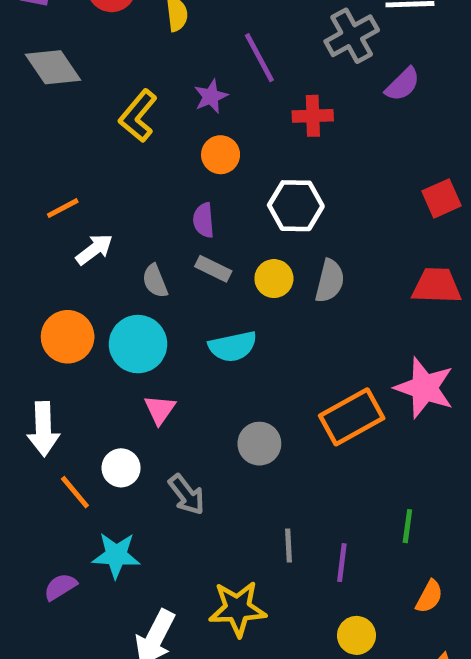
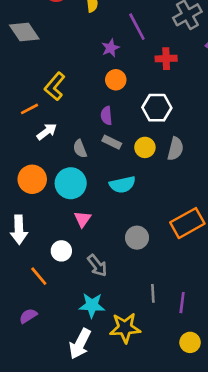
yellow L-shape: (138, 116) -> (55, 86), moved
orange line: (75, 492) -> (39, 276), moved
cyan star: (116, 555) -> (92, 305), moved

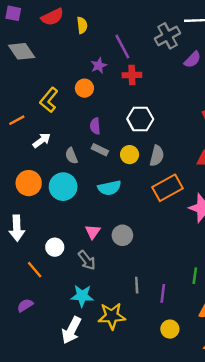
red cross: (166, 59) -> (132, 75), moved
orange circle: (116, 80) -> (84, 88), moved
orange line: (30, 109) -> (17, 120), moved
pink triangle: (83, 219) -> (93, 232), moved
orange rectangle: (187, 223) -> (168, 188), moved

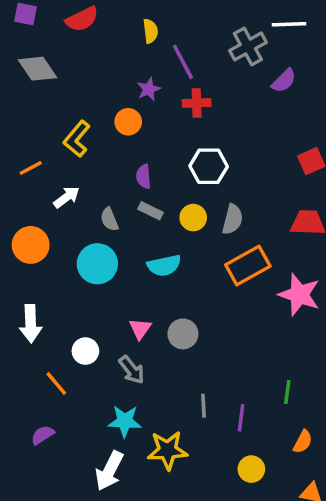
yellow semicircle: (82, 25) -> (150, 31), moved
orange circle: (29, 183) -> (31, 245), moved

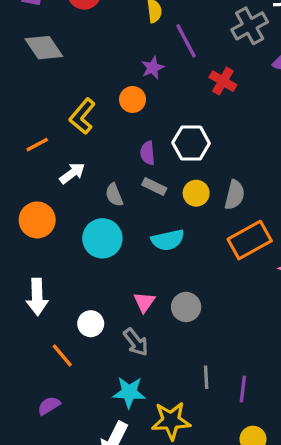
red cross: (197, 103) -> (223, 81), moved, turned 32
white hexagon: (209, 166) -> (191, 143), moved

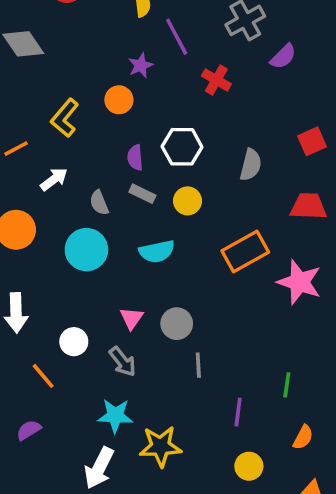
gray semicircle: (235, 195) -> (251, 165), moved
gray line: (206, 377) -> (198, 365), moved

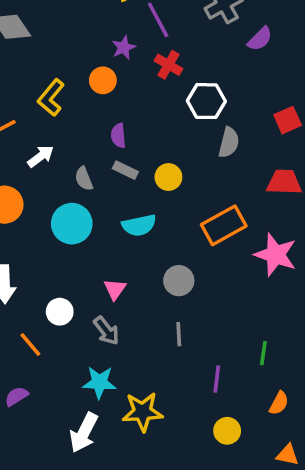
red cross: (216, 80) -> (168, 65), moved
white hexagon: (182, 147) -> (206, 101), moved
gray circle: (177, 324) -> (179, 281), moved

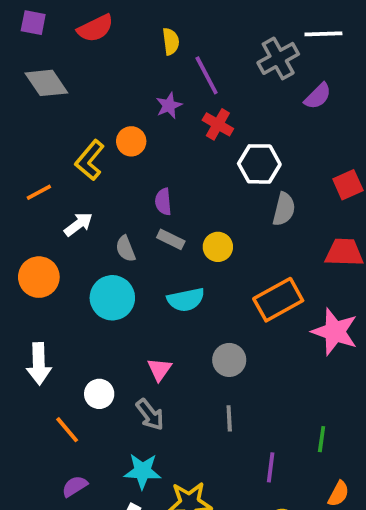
orange circle: (103, 80) -> (131, 141), moved
purple semicircle: (17, 396) -> (75, 486), moved

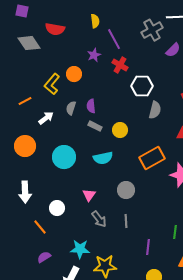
red semicircle: (95, 28) -> (55, 29), moved, turned 36
gray semicircle: (126, 249) -> (71, 108), moved, turned 40
gray arrow: (150, 415) -> (99, 219), moved

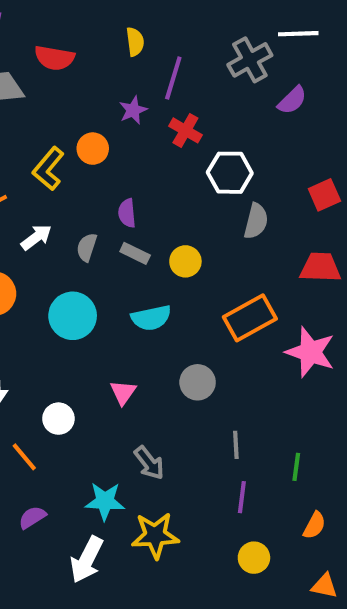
purple line: (114, 39) -> (173, 78), turned 45
gray semicircle: (71, 108) -> (87, 247), moved
gray arrow: (99, 219) -> (149, 463), moved
gray line: (126, 221) -> (236, 445), moved

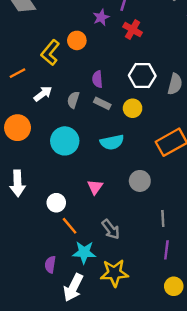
white hexagon: (230, 173) -> (142, 76), moved
orange line: (24, 457) -> (70, 226), moved
purple semicircle: (32, 517) -> (50, 264), moved, turned -49

